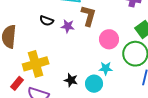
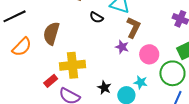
black semicircle: (47, 21) -> (96, 17), moved
purple star: (68, 26) -> (122, 47), moved

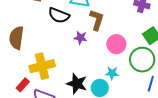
black semicircle: (96, 17) -> (59, 15), size x1.5
purple star: (122, 47) -> (80, 38), moved
black star: (104, 88) -> (77, 84), size x1.5

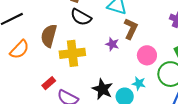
black semicircle: (59, 15) -> (81, 17), moved
yellow cross: (42, 66) -> (72, 53), moved

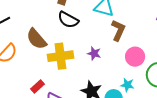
brown semicircle: (49, 36) -> (36, 39), turned -55
purple star: (112, 44) -> (94, 53), moved

